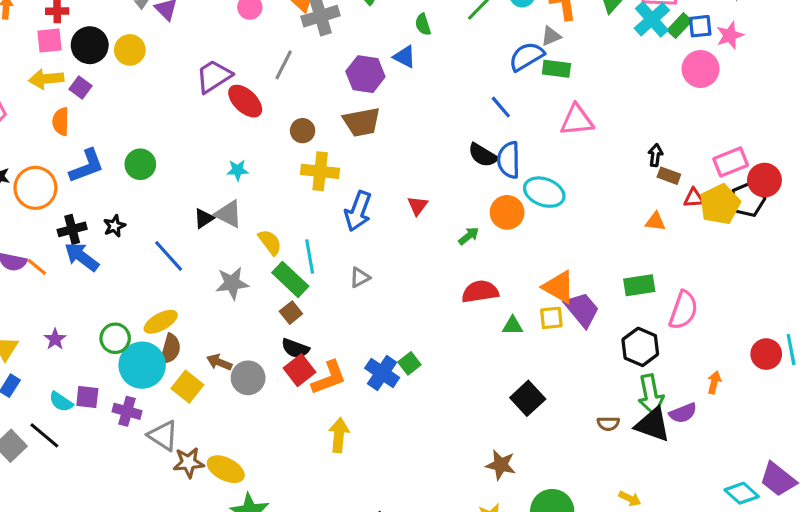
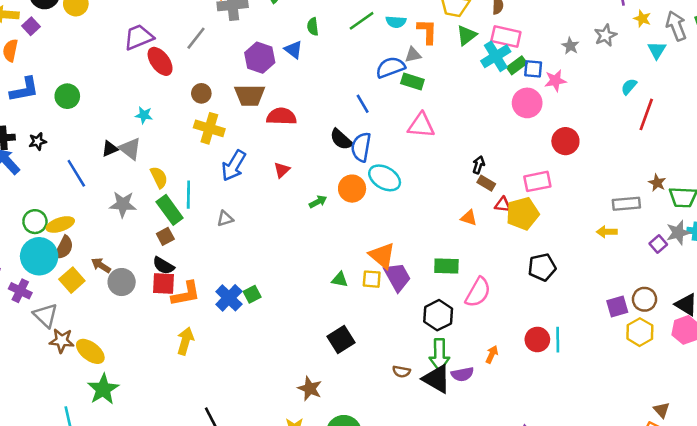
red circle: (764, 180) -> (565, 141), moved
black pentagon: (748, 199) -> (542, 267), moved
red semicircle: (480, 292) -> (281, 116), moved
green circle: (115, 338) -> (35, 222), moved
red square: (299, 370) -> (164, 283), turned 30

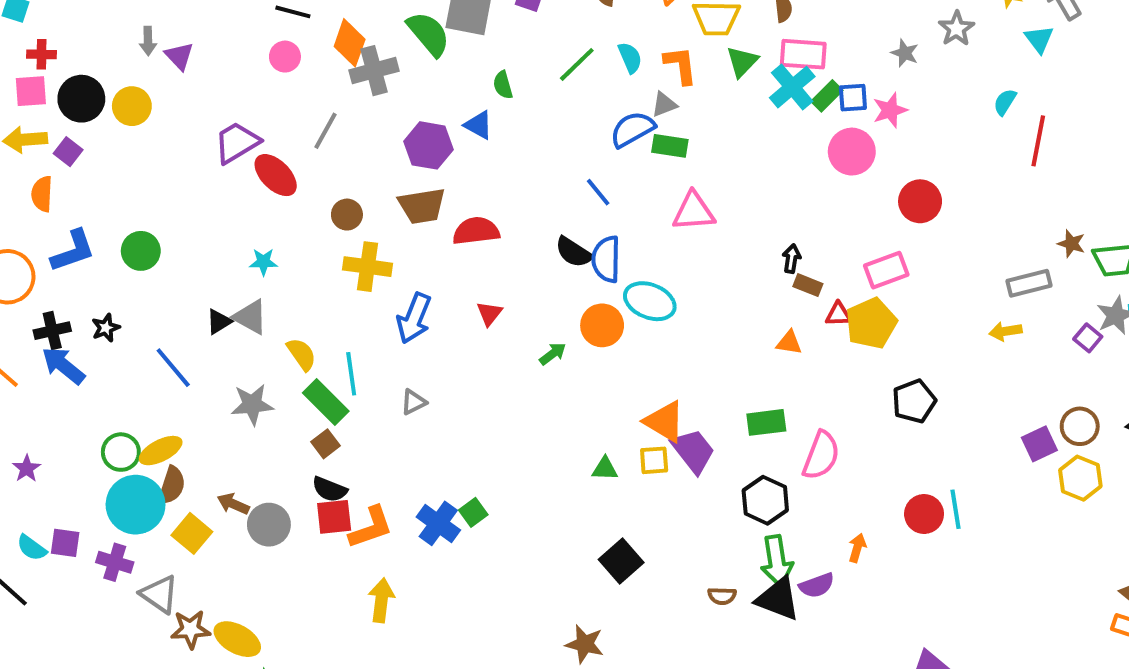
cyan semicircle: (396, 22) -> (630, 58), turned -108

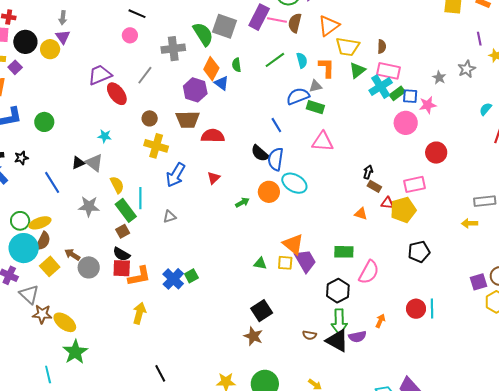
orange diamond: (350, 43) -> (211, 69), moved
purple triangle: (179, 56) -> (63, 37), moved
brown star: (585, 644) -> (253, 336), moved

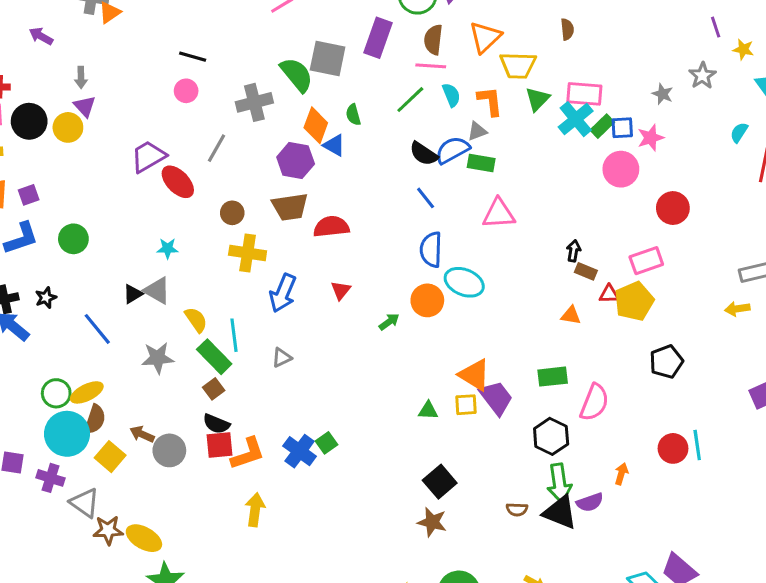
pink line: (277, 20) -> (431, 66), moved
brown semicircle: (382, 47) -> (567, 29), moved
purple square: (15, 67) -> (29, 195), moved, turned 32
black semicircle: (260, 153) -> (424, 154), moved

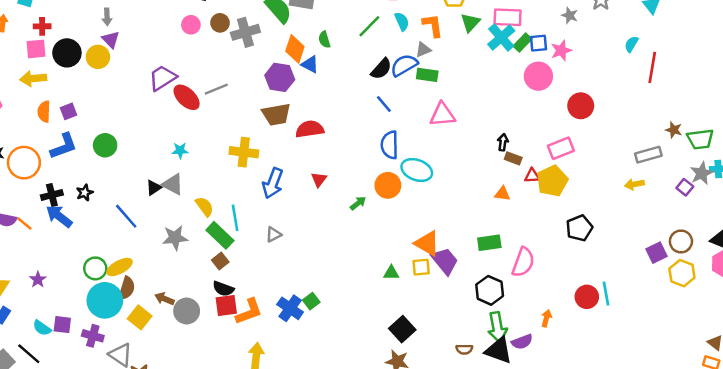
gray line: (217, 148) -> (216, 89), moved, turned 40
black semicircle: (424, 154) -> (381, 69), turned -80
brown circle: (232, 213) -> (220, 23), moved

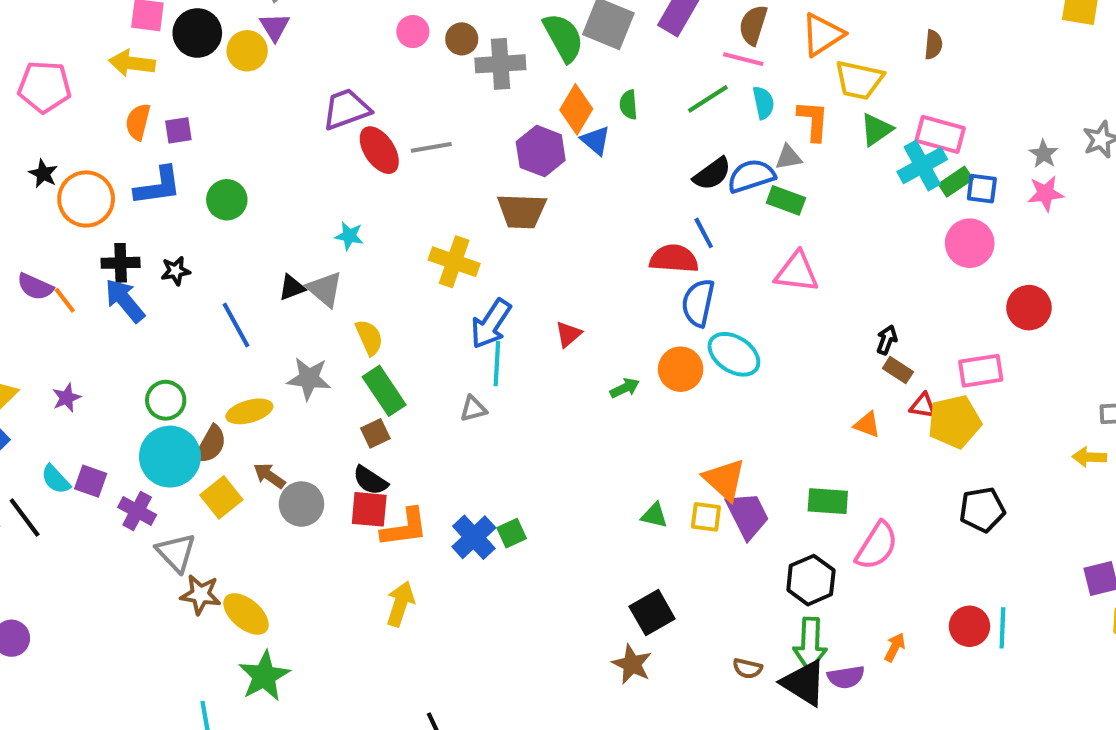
pink star: (561, 51) -> (1046, 193), moved
red semicircle: (310, 129) -> (674, 259), moved
cyan line: (235, 218) -> (497, 364), moved
yellow ellipse: (120, 267) -> (249, 411), moved

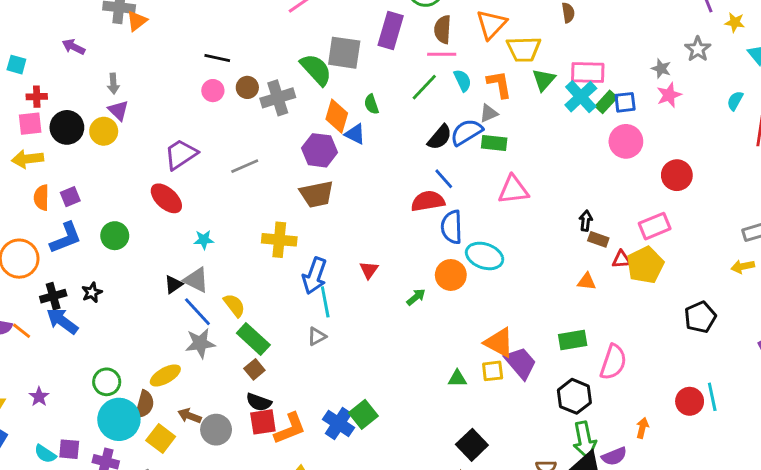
red ellipse: (379, 150) -> (166, 198), moved
blue line: (236, 325) -> (197, 312), moved
black pentagon: (982, 510) -> (700, 317), moved
green square: (512, 533) -> (363, 414), size x1.4

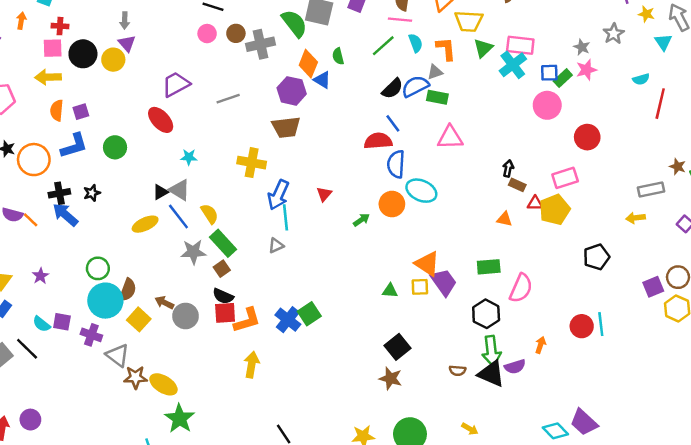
cyan semicircle: (735, 101) -> (641, 79), turned -140
green rectangle: (606, 102) -> (563, 78), moved
gray star: (200, 343) -> (193, 252), moved
yellow ellipse: (165, 375) -> (145, 224), moved

